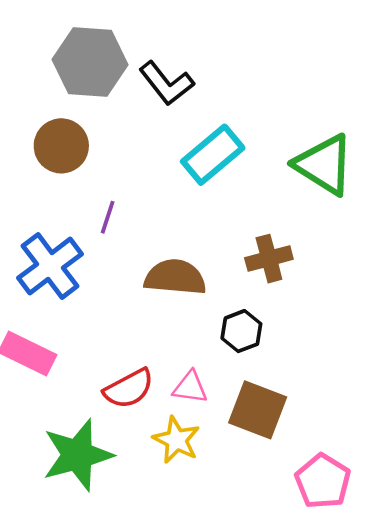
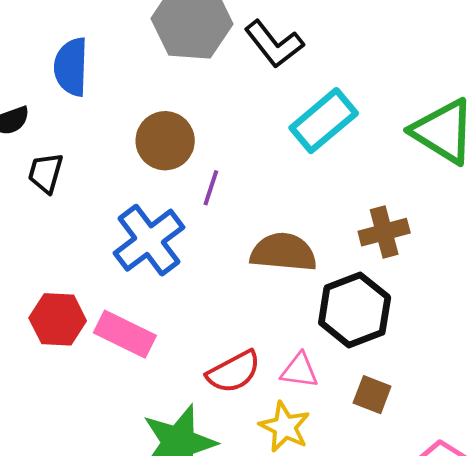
brown circle: (61, 146) -> (165, 141), moved
black hexagon: (241, 331) -> (355, 310), size x1.6
brown square: (258, 410) -> (372, 395), size x0.6

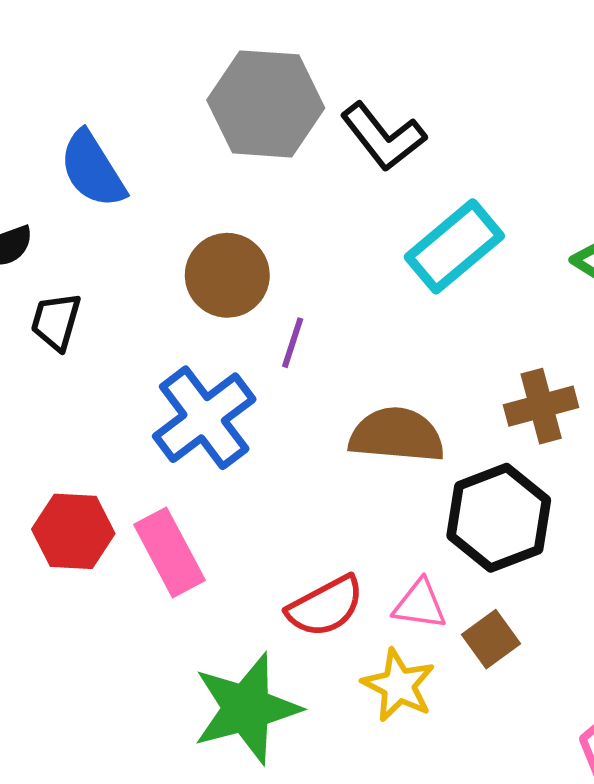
blue semicircle: (71, 67) -> (93, 169), turned -34
pink rectangle: (125, 334) -> (170, 552), turned 36
brown square: (372, 395) -> (491, 639), moved, turned 33

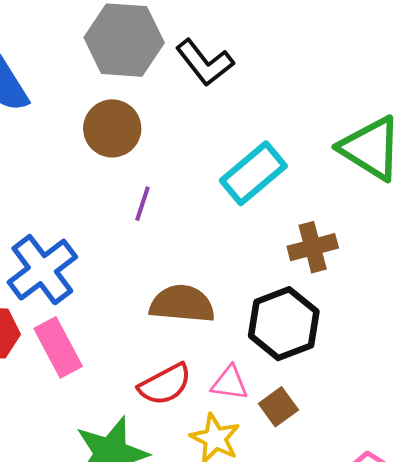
cyan rectangle: (454, 246) -> (253, 173), moved
brown circle: (227, 275) -> (112, 128), moved
blue cross: (204, 418) -> (42, 270), moved
brown semicircle: (397, 435) -> (182, 304), moved

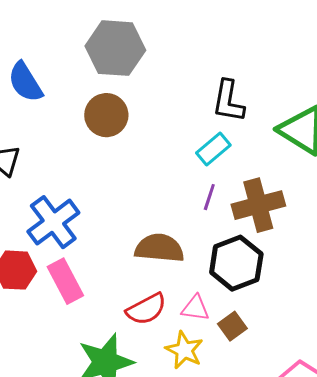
black L-shape: (205, 63) -> (228, 101), moved, turned 48
cyan rectangle: (253, 173) -> (213, 149), size x0.7
purple line: (143, 204) -> (209, 197), moved
brown cross: (313, 247) -> (258, 205), size x1.4

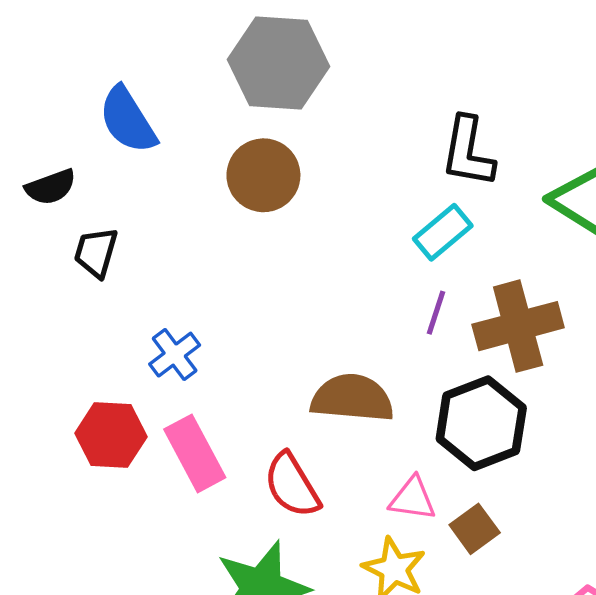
blue cross: (53, 222) -> (175, 355), size x0.6
red semicircle: (146, 309) -> (292, 485), moved, turned 87

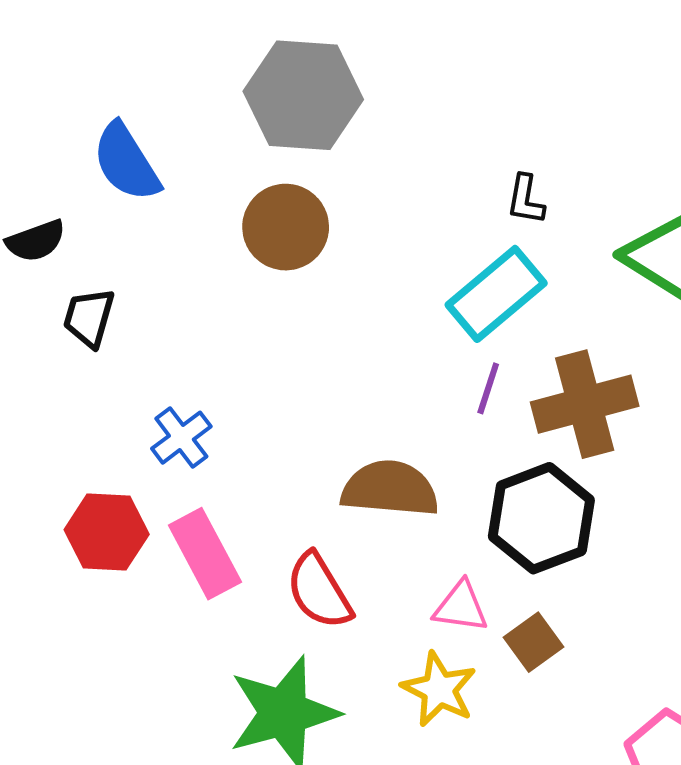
black L-shape: (468, 152) -> (526, 200), size x0.6
cyan rectangle: (443, 232) -> (496, 294), size x1.4

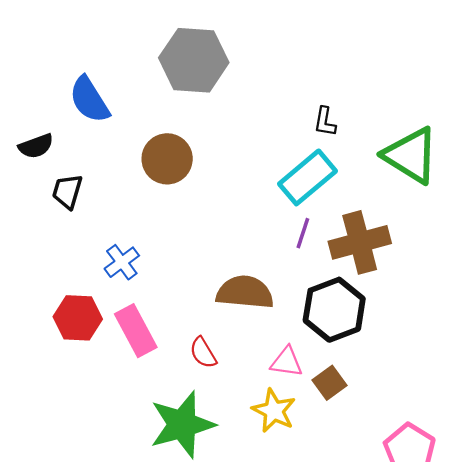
brown circle: (286, 227) -> (167, 159), moved
red semicircle: (319, 591) -> (203, 353), size x0.7

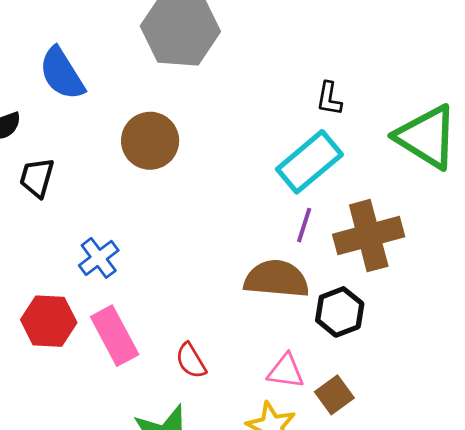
brown semicircle: (245, 292) -> (276, 279), moved
black hexagon: (334, 310) -> (340, 312), size x0.7

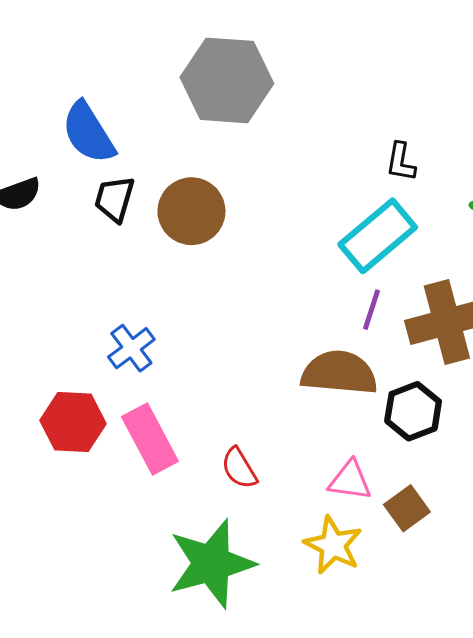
black trapezoid: (37, 178) -> (115, 199), moved

